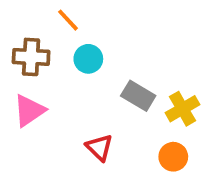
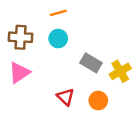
orange line: (68, 20) -> (58, 13), moved, turned -63
orange circle: (173, 157) -> (98, 101), moved

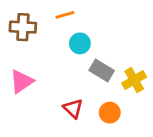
brown cross: (20, 37) -> (23, 27), moved
cyan circle: (58, 39) -> (80, 43), moved

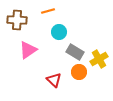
pink triangle: (22, 81) -> (28, 50), moved
orange circle: (110, 113) -> (79, 72), moved

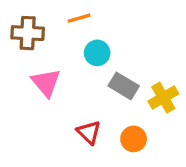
pink triangle: (28, 50) -> (46, 83), turned -36
orange circle: (79, 72) -> (134, 139), moved

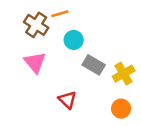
brown cross: (28, 33) -> (36, 25), moved, turned 30
orange circle: (134, 139) -> (121, 109), moved

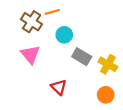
yellow cross: (124, 74) -> (108, 64), turned -30

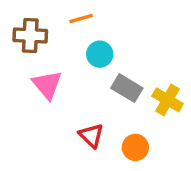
brown cross: (32, 22) -> (30, 35), moved, turned -30
orange circle: (106, 95) -> (135, 147), moved

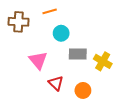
pink triangle: (47, 85) -> (38, 60), moved
gray rectangle: (127, 88) -> (78, 54), turned -30

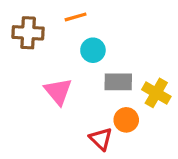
red triangle: (56, 83) -> (101, 139), moved
orange circle: (83, 90) -> (126, 120), moved

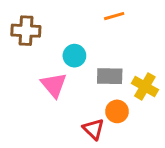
orange line: (76, 17) -> (114, 16), moved
cyan circle: (93, 50) -> (74, 56), moved

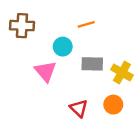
orange line: (114, 16) -> (86, 24), moved
orange circle: (117, 111) -> (113, 105), moved

